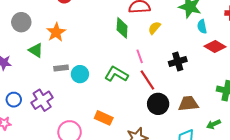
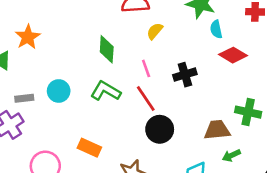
green diamond: (122, 28) -> (107, 49), moved
pink line: (140, 56) -> (146, 68), moved
gray rectangle: (61, 68) -> (24, 98), moved
brown trapezoid: (188, 104) -> (217, 130), moved

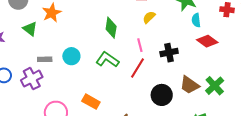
red line: (146, 98) -> (137, 68), turned 60
green cross: (248, 112) -> (215, 86), turned 30
black circle: (160, 129) -> (162, 95), moved
brown trapezoid: (217, 130) -> (189, 85), moved, turned -145

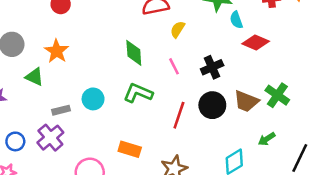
red line: (137, 68) -> (179, 115), moved
black circle: (162, 95) -> (212, 105), moved

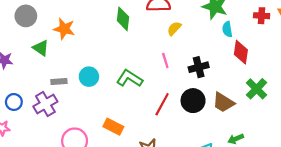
red diamond: (256, 42) -> (241, 52), turned 65
orange star: (57, 51) -> (64, 29), turned -30
green diamond: (134, 53) -> (123, 19), moved
green cross: (277, 95) -> (257, 89), moved

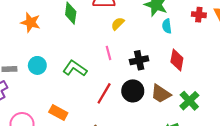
orange star: (64, 29) -> (31, 22), moved
red diamond: (241, 52) -> (177, 60), moved
green cross: (257, 89) -> (189, 101), moved

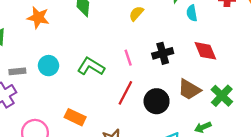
pink line: (108, 53) -> (128, 58), moved
red diamond: (177, 60) -> (205, 51), turned -30
black circle: (133, 91) -> (157, 101), moved

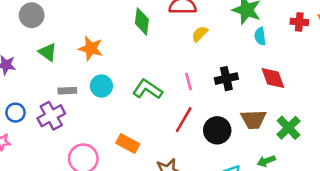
orange star: (38, 18) -> (91, 48), moved
brown trapezoid: (189, 90) -> (253, 119), turned -35

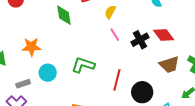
red diamond: (273, 78) -> (164, 35), moved
pink line: (189, 81) -> (115, 35), moved
black circle: (217, 130) -> (142, 92), moved

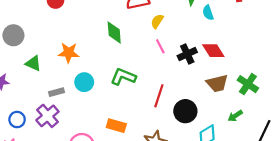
green diamond: (64, 15) -> (114, 33), moved

